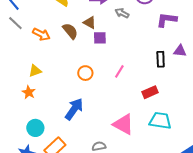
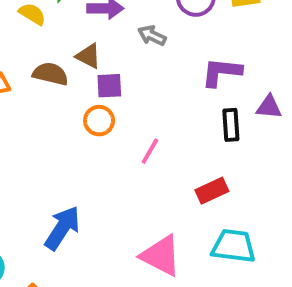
purple L-shape: (167, 20) -> (221, 72), moved
brown semicircle: (70, 31) -> (50, 74), turned -36
orange circle: (85, 73) -> (99, 121), moved

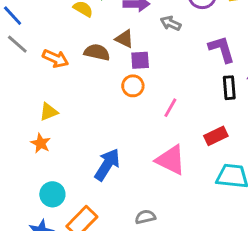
purple L-shape: (221, 72) -> (222, 49), turned 68
pink triangle: (161, 256) -> (171, 160), moved

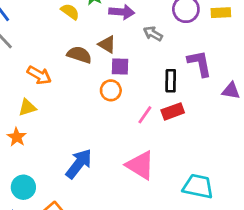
orange arrow: (55, 59) -> (39, 75), moved
black rectangle: (229, 88) -> (171, 81), moved
red rectangle: (216, 136) -> (173, 111), moved

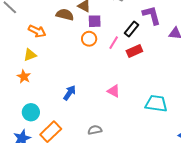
black rectangle: (171, 81) -> (132, 29), turned 42
pink line: (145, 115) -> (114, 43), moved
blue arrow: (79, 164) -> (70, 93), size x0.7
pink triangle: (140, 165) -> (114, 91), size x0.6

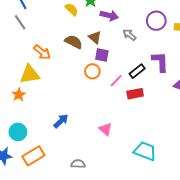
yellow triangle: (30, 55) -> (30, 74), size x1.5

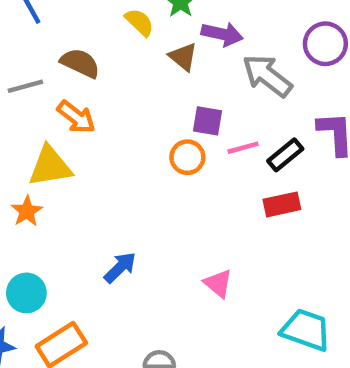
gray line: (20, 22) -> (25, 86), moved, turned -70
gray arrow: (129, 35) -> (267, 76), size x1.6
brown triangle: (95, 37) -> (183, 57), moved
brown semicircle: (74, 42) -> (80, 63), moved
pink line: (116, 81) -> (243, 148), moved, turned 32

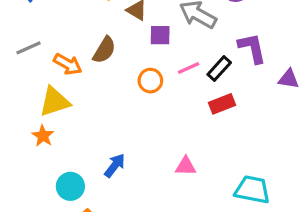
brown semicircle: (80, 63) -> (104, 50), moved, turned 104
purple square: (207, 121) -> (160, 35), moved
pink triangle: (218, 283) -> (186, 166), turned -30
cyan circle: (26, 293) -> (70, 186), moved

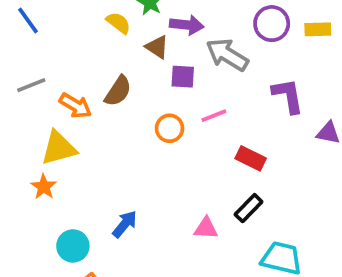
black rectangle: (219, 69) -> (249, 208), moved
red rectangle: (222, 104) -> (251, 158), turned 45

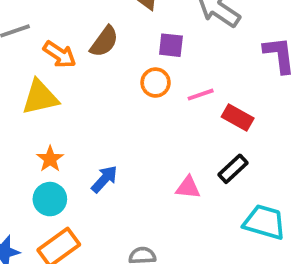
purple square: (183, 77) -> (171, 45), moved
pink line: (214, 116) -> (201, 95), moved
orange star: (44, 187) -> (50, 159), moved

